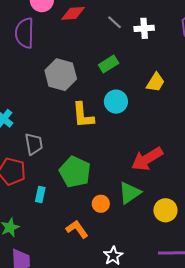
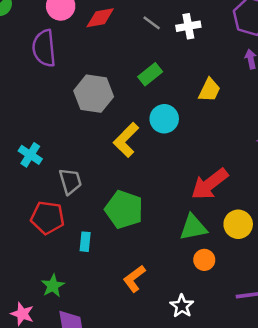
yellow L-shape: (83, 115) -> (126, 140), turned 56
green triangle: (130, 193) -> (193, 227), turned 30
orange circle: (101, 204) -> (204, 260), moved
yellow circle: (165, 210) -> (238, 224), moved
orange L-shape: (77, 229) -> (134, 279), turned -85

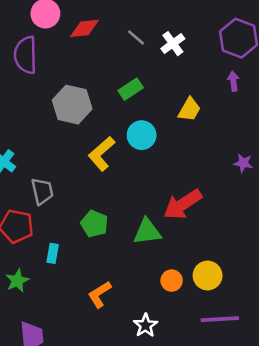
white cross: (188, 26) -> (173, 44), turned -30
green pentagon: (124, 210) -> (94, 224), size x0.7
yellow circle: (238, 224) -> (208, 276), moved
green triangle: (193, 227) -> (147, 232), moved
green star: (53, 286) -> (17, 281), moved

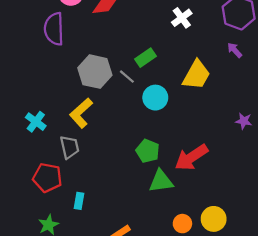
gray line: (136, 37) -> (127, 77), moved
purple arrow: (233, 81) -> (235, 50), turned -35
yellow trapezoid: (189, 109) -> (197, 75), size x1.4
yellow L-shape: (101, 154) -> (81, 113), moved
green pentagon: (94, 224) -> (148, 151), moved

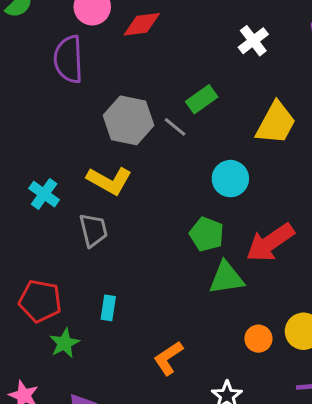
cyan circle: (155, 98) -> (230, 179), moved
yellow L-shape: (81, 113) -> (109, 181), turned -108
red pentagon: (47, 178) -> (40, 301), moved

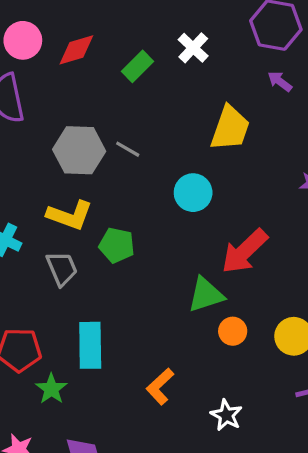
green rectangle: (202, 99) -> (138, 66), moved
green pentagon: (207, 234) -> (117, 245), moved
cyan rectangle: (108, 308) -> (90, 345), size x1.8
orange circle: (258, 339) -> (233, 331), moved

